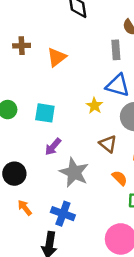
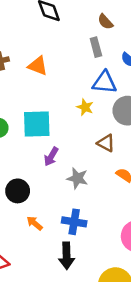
orange triangle: (57, 57) -> (38, 66), turned -50
cyan square: (45, 113) -> (37, 124), size x1.4
gray star: (74, 172) -> (77, 178), size x0.7

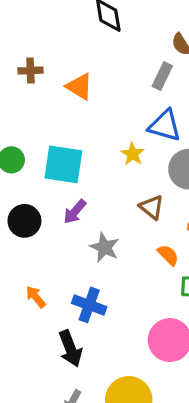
gray rectangle: (96, 47) -> (162, 76), turned 30
black circle: (18, 191) -> (24, 221), moved
black arrow: (66, 256) -> (70, 349), turned -30

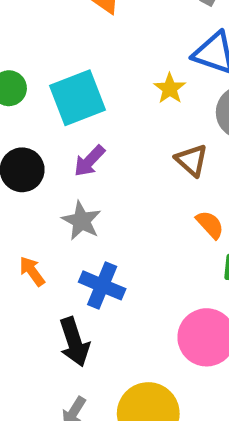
cyan square: (63, 164) -> (78, 98), turned -33
gray star: (104, 247) -> (81, 221), moved

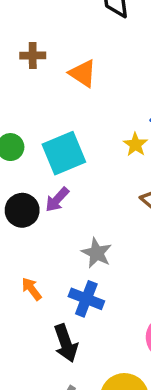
purple arrow: (89, 161) -> (57, 200), moved
gray star: (81, 221) -> (97, 253), moved

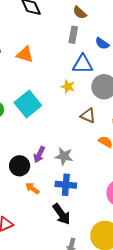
purple arrow: (57, 200) -> (39, 154), moved
black circle: (22, 210) -> (20, 166), moved

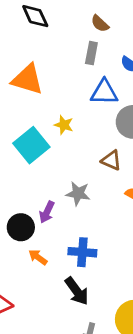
orange triangle: (25, 54) -> (27, 79), size x1.4
yellow star: (68, 87) -> (64, 125), moved
gray star: (64, 156) -> (78, 193), moved

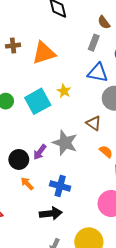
orange triangle: (27, 79) -> (44, 53), turned -45
gray star: (78, 193) -> (65, 143), size x1.4
black arrow: (77, 291) -> (51, 213), turned -70

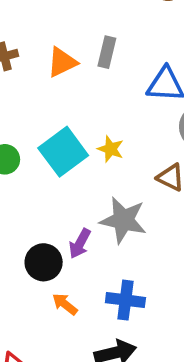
gray rectangle: (94, 43) -> (107, 52), moved
orange triangle: (44, 53) -> (62, 62), size x0.7
yellow star: (64, 91) -> (111, 149), moved

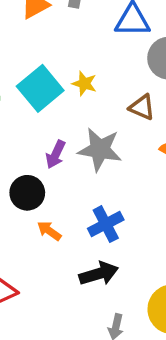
purple arrow: (80, 244) -> (56, 154), moved
blue cross: (125, 300) -> (106, 224), turned -32

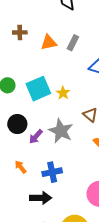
purple arrow: (56, 154) -> (36, 137), moved
black circle: (27, 193) -> (17, 124), moved

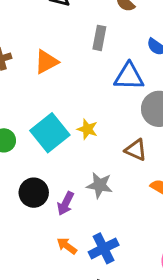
gray rectangle: (73, 43) -> (99, 38), moved
gray star: (61, 131) -> (100, 185), size x0.7
orange arrow: (21, 167) -> (67, 246), moved

